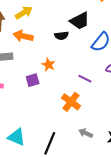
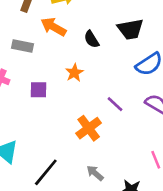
black semicircle: (61, 36) -> (92, 39), moved, turned 48
purple square: (33, 80) -> (38, 90), moved

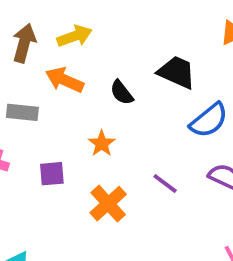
black trapezoid: (130, 29) -> (177, 72), turned -140
orange cross: (89, 128) -> (108, 204), moved

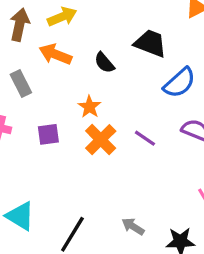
gray rectangle: (22, 112) -> (21, 84), turned 60
orange cross: (108, 204) -> (101, 140), moved

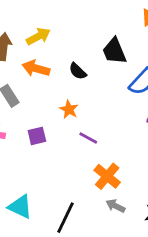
black trapezoid: (150, 43) -> (114, 51), turned -128
purple line: (145, 138) -> (88, 138), moved
orange cross: (101, 140) -> (107, 176), moved

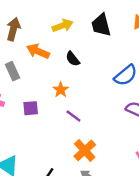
yellow arrow: (38, 36) -> (63, 26), moved
black trapezoid: (114, 51) -> (101, 25), moved

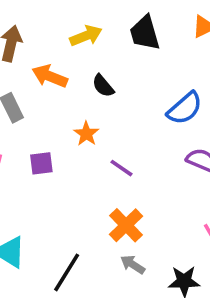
purple line: (73, 116) -> (122, 168), moved

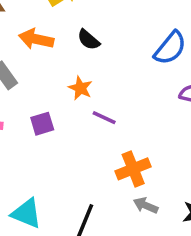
purple line: (122, 168) -> (104, 118), moved
orange cross: (126, 225) -> (133, 169), turned 32

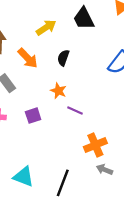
orange arrow: (36, 39) -> (28, 58), turned -145
black semicircle: (89, 40) -> (63, 58), turned 70

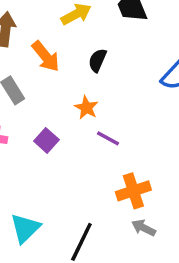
purple square: (33, 116) -> (46, 140), turned -35
cyan triangle: (24, 177) -> (25, 228), turned 50

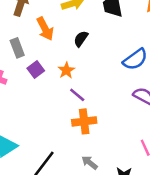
purple square: (46, 140) -> (36, 69), moved
orange cross: (133, 191) -> (84, 121), moved

